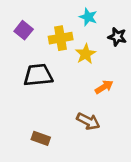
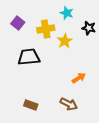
orange arrow: (104, 87) -> (79, 78), moved
brown arrow: (88, 121) -> (69, 104), moved

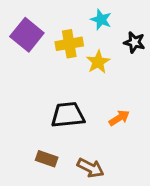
purple square: (18, 23) -> (27, 35), size x1.5
black trapezoid: (29, 57) -> (68, 115), moved
brown arrow: (69, 104) -> (90, 168), moved

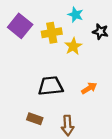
brown arrow: (90, 168) -> (68, 125), turned 60

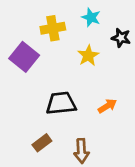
purple square: (20, 26) -> (24, 57), moved
yellow cross: (52, 33) -> (53, 28), moved
brown rectangle: (35, 119) -> (42, 143), turned -56

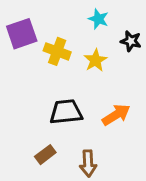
yellow cross: (53, 28) -> (57, 51), moved, turned 30
purple square: (24, 57) -> (22, 34), moved, turned 32
orange arrow: (107, 106) -> (116, 115), size x1.4

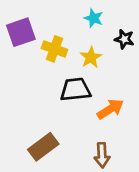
black trapezoid: (66, 112) -> (75, 89), moved
brown rectangle: (45, 155) -> (43, 147), size x1.5
brown arrow: (88, 163) -> (102, 155), moved

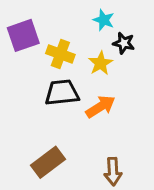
black star: (124, 39) -> (124, 43), moved
black trapezoid: (75, 89) -> (62, 93), moved
orange arrow: (110, 109) -> (101, 107), moved

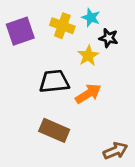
yellow cross: (60, 54) -> (62, 26), moved
brown rectangle: (48, 162) -> (54, 130), moved, turned 60
brown arrow: (113, 172) -> (115, 151), moved, turned -110

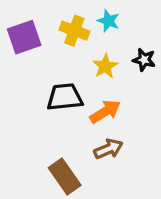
black star: (109, 38) -> (144, 60), moved
brown rectangle: (54, 130) -> (65, 176), moved, turned 32
brown arrow: (115, 151) -> (108, 149), moved

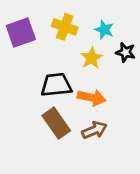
cyan star: (108, 21) -> (104, 30), moved
orange arrow: (105, 112) -> (92, 98), turned 44
brown rectangle: (65, 176) -> (56, 123), moved

